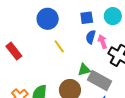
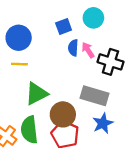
yellow line: (59, 46) -> (19, 64), moved, turned -40
green triangle: (84, 70) -> (36, 94), moved, size x1.5

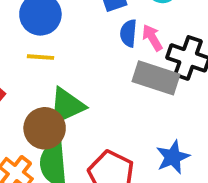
gray rectangle: (95, 96) -> (156, 78), moved
brown circle: (63, 114) -> (45, 128), moved

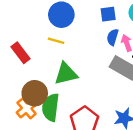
brown circle: (45, 128) -> (35, 93), moved

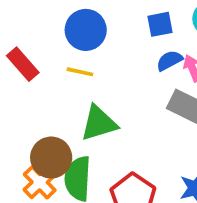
blue semicircle: (113, 37) -> (169, 61), turned 49
red rectangle: (21, 53) -> (23, 64), moved

